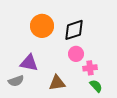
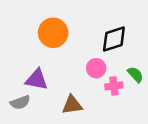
black diamond: (74, 30) -> (114, 39), moved
green semicircle: (96, 86) -> (135, 75), moved

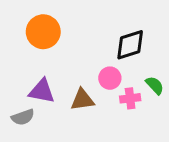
orange circle: (53, 33) -> (43, 32), moved
brown triangle: (72, 105) -> (82, 100), moved

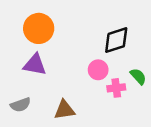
purple triangle: (42, 91) -> (35, 65), moved
brown triangle: (82, 100) -> (65, 110), moved

